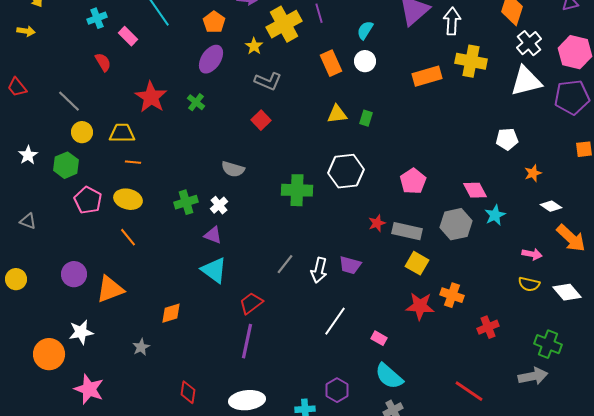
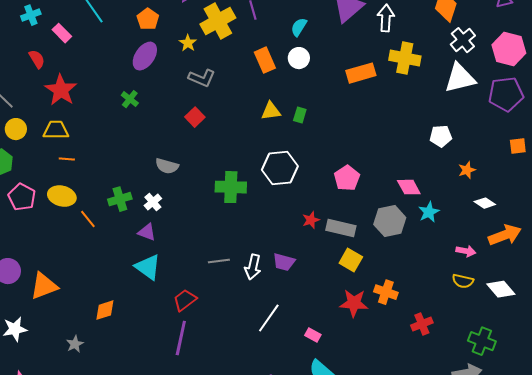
red star: (151, 97) -> (61, 90), moved
orange line: (128, 237) -> (88, 219), moved
orange arrow: (571, 238) -> (505, 235), turned -64
gray line: (285, 264) -> (219, 261), turned 45

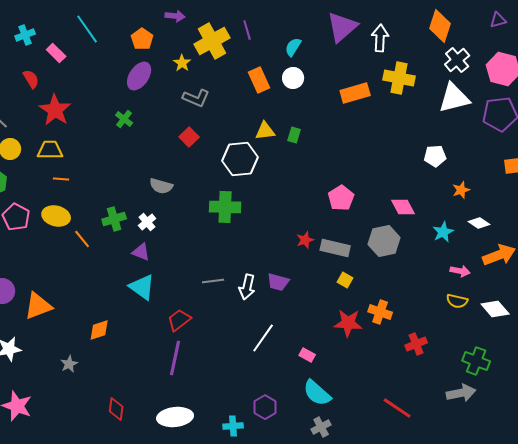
white hexagon: (280, 168) -> (240, 159), moved
cyan star: (429, 212) -> (443, 232), moved
yellow square: (351, 260) -> (345, 280), size x0.7

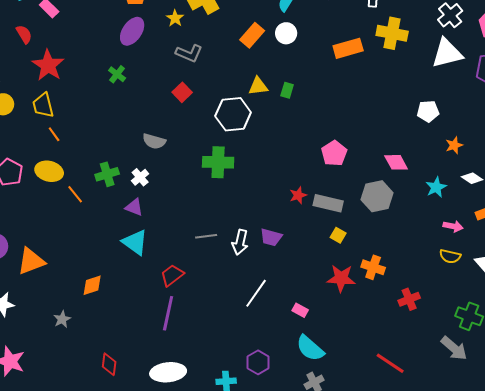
orange rectangle: (259, 80) -> (252, 35), turned 65
yellow trapezoid: (50, 150) -> (43, 105), turned -104
orange line: (61, 179) -> (54, 134), turned 49
gray arrow: (461, 393) -> (454, 348), turned 52

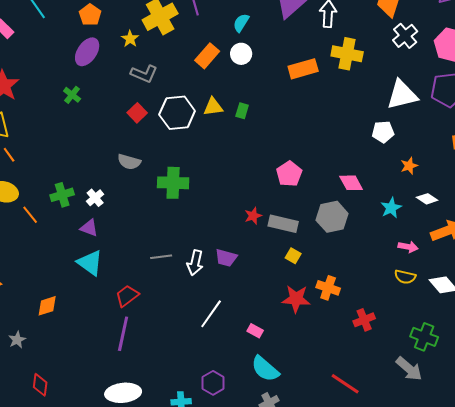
white triangle: (447, 53) -> (402, 95), moved
white hexagon: (233, 114) -> (177, 113), moved
gray semicircle: (154, 141) -> (129, 162), moved
red diamond: (109, 364) -> (40, 385), moved

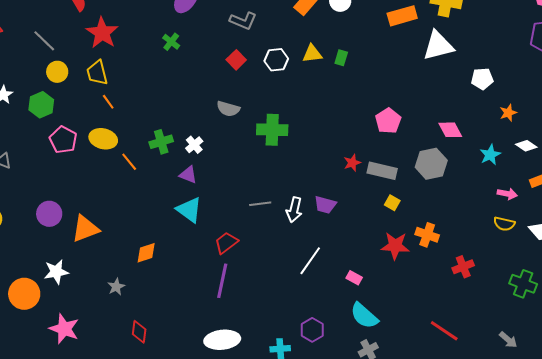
white triangle: (402, 95) -> (438, 46), moved
white hexagon: (177, 113) -> (276, 60), size x0.7
gray arrow: (409, 369) -> (508, 340), moved, size x0.7

